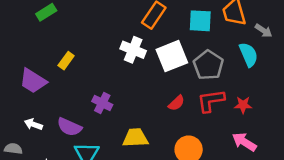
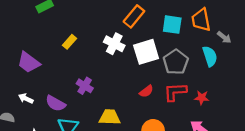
yellow rectangle: (66, 61) -> (69, 42), moved

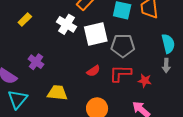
gray arrow: (224, 37) -> (166, 66), moved, turned 48
cyan semicircle: (210, 56) -> (168, 44), moved
gray pentagon: (176, 62) -> (123, 46), turned 30

